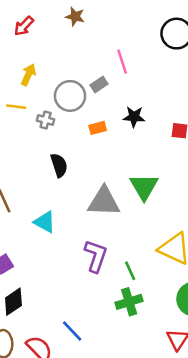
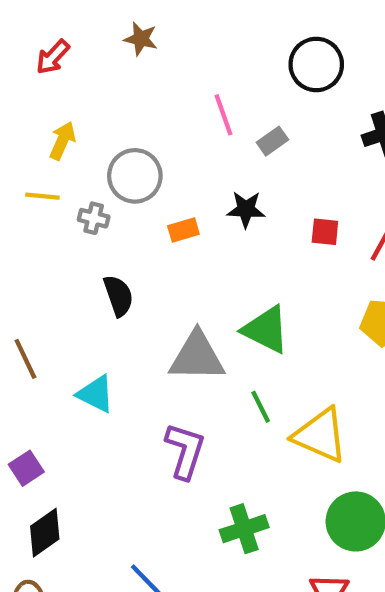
gray rectangle: (99, 84) -> (272, 141), moved
green triangle: (144, 187) -> (266, 330), turned -32
green line: (130, 271) -> (261, 407), moved

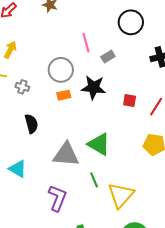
gray circle: (135, 176) -> (61, 70), moved
black star: (246, 209) -> (93, 88), size x1.4
yellow triangle: (320, 435) -> (121, 195), turned 44

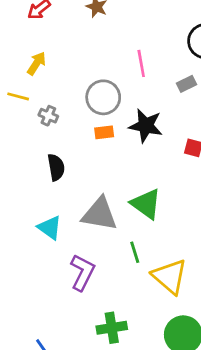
gray rectangle: (108, 57) -> (187, 84), moved
cyan triangle: (18, 169) -> (50, 228), moved
yellow triangle: (121, 195) -> (170, 276), turned -36

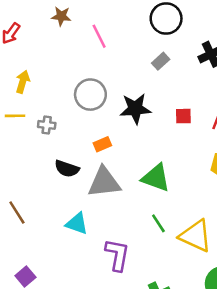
pink line: (141, 63) -> (99, 36), moved
orange rectangle: (104, 132) -> (102, 144), moved
black semicircle: (56, 167) -> (67, 169), turned 135
gray triangle: (100, 214) -> (104, 182), moved

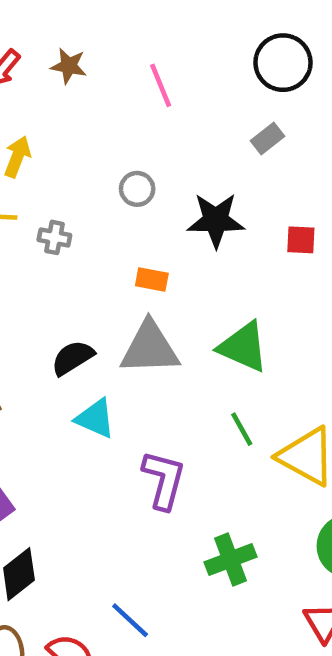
brown star: (61, 16) -> (69, 66), moved
gray circle: (90, 95) -> (137, 189), size x0.6
orange rectangle: (102, 144) -> (152, 280), turned 30
black semicircle: (67, 169) -> (73, 358), moved, turned 125

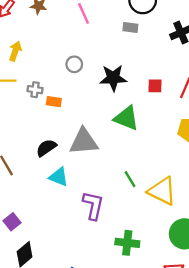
gray rectangle: (268, 138) -> (130, 28), moved, turned 48
orange rectangle: (152, 280) -> (54, 102), moved
green triangle: (243, 347) -> (126, 118), moved
green cross: (231, 559) -> (127, 243), turned 30

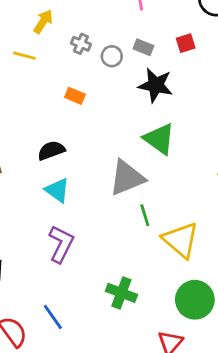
gray rectangle: (130, 28) -> (143, 47), moved
red square: (155, 86) -> (186, 43), moved, turned -32
gray cross: (35, 90) -> (81, 44), moved
gray triangle: (84, 142) -> (127, 178), moved, turned -32
purple L-shape: (93, 205) -> (61, 244), moved

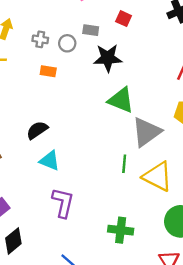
red square: (186, 43) -> (124, 19), turned -35
orange rectangle: (75, 96) -> (48, 71), moved
gray triangle: (127, 178) -> (146, 132), moved
green line: (145, 215) -> (124, 164), turned 36

